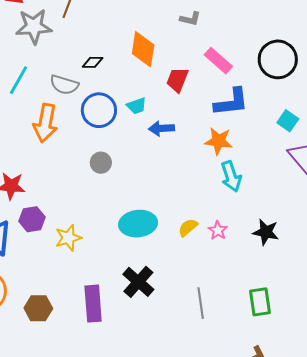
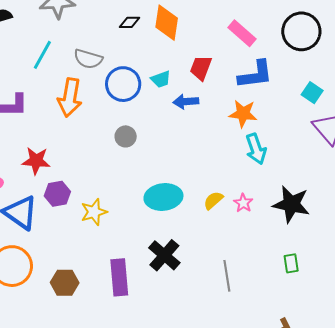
black diamond: (93, 62) -> (130, 22), moved
red trapezoid: (177, 80) -> (201, 68), moved
black star: (266, 232) -> (291, 204), size x1.4
green rectangle: (260, 302) -> (291, 263), moved, size x0.7

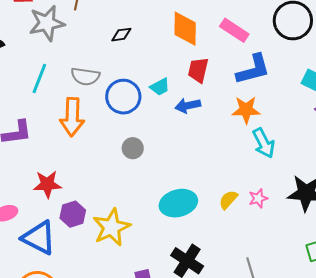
orange diamond: (167, 23) -> (185, 29), moved
pink star: (243, 203) -> (258, 198), turned 30
yellow star: (94, 212) -> (111, 227), size x1.4

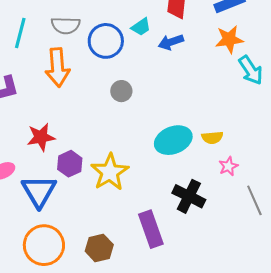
pink star: (258, 198) -> (228, 166), moved
yellow semicircle: (228, 200) -> (212, 138), moved, turned -130
blue triangle: (39, 238) -> (39, 191), turned 39

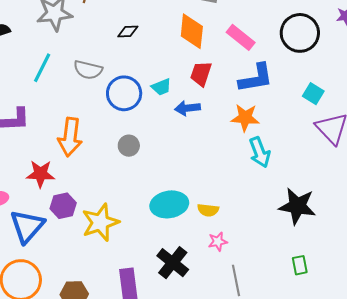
orange arrow: (58, 67) -> (70, 137), moved

